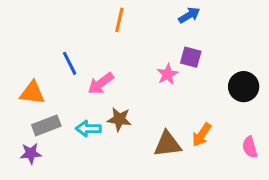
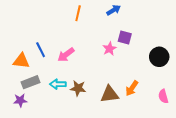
blue arrow: (189, 15) -> (114, 10), moved
blue line: (70, 63) -> (41, 50), moved
brown star: (119, 119) -> (78, 88), moved

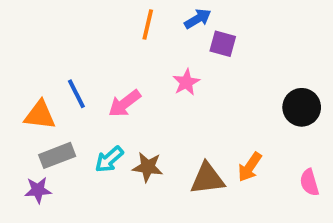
blue arrow: (114, 10) -> (198, 19), moved
purple square: (125, 38) -> (223, 44), moved
pink star: (110, 49) -> (186, 82), moved
cyan arrow: (58, 84) -> (109, 159), turned -42

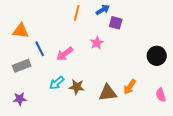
orange triangle: (40, 115) -> (21, 31), moved
gray rectangle: (57, 155) -> (22, 66), moved

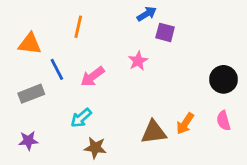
orange line: (77, 13) -> (78, 27), moved
brown star: (77, 87) -> (95, 148), moved
pink semicircle: (161, 95) -> (224, 121), moved

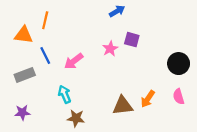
orange line: (78, 27) -> (45, 20), moved
purple square: (165, 32) -> (132, 40), moved
cyan arrow: (81, 118) -> (65, 94), turned 108

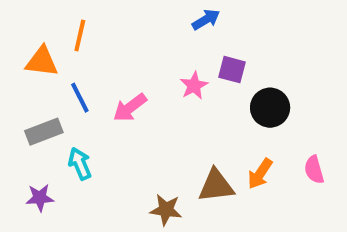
black circle: (179, 64) -> (270, 108), moved
cyan arrow: (65, 94) -> (80, 164), moved
brown star: (76, 118) -> (166, 210), moved

